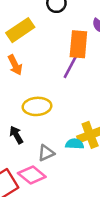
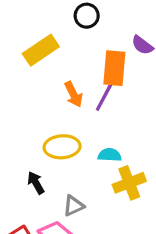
orange arrow: (15, 65) -> (74, 94), moved
cyan semicircle: (75, 144) -> (110, 155), moved

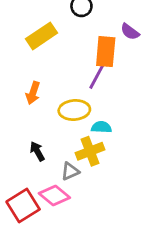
orange arrow: (74, 94) -> (33, 93), moved, turned 45
yellow ellipse: (62, 147) -> (74, 110), moved
yellow cross: (129, 183) -> (90, 151), moved

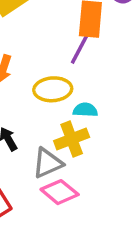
gray triangle: (70, 171) -> (48, 163), size x1.4
pink diamond: (54, 196) -> (60, 192), moved

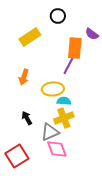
cyan semicircle: (85, 110) -> (64, 101), moved
pink diamond: (60, 192) -> (57, 149), turned 30

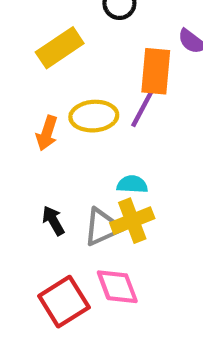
yellow ellipse: (53, 89) -> (94, 116), moved
gray triangle: (50, 132) -> (102, 227), moved
red square: (17, 156) -> (64, 302), moved

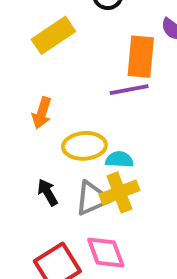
purple line: (143, 108) -> (129, 90), turned 51
yellow ellipse: (94, 116) -> (84, 146), moved

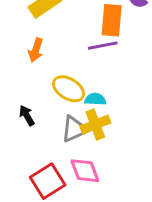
orange arrow: (42, 113) -> (36, 50), moved
yellow ellipse: (84, 146) -> (69, 89), turned 36
black arrow: (48, 192) -> (27, 116), moved

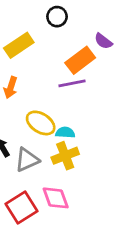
orange rectangle: (112, 20) -> (80, 60), turned 48
gray triangle: (74, 129) -> (27, 160), moved

